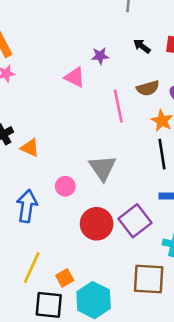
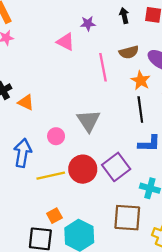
black arrow: (142, 46) -> (124, 16), turned 40
yellow line: (32, 268) -> (51, 176), moved, turned 52

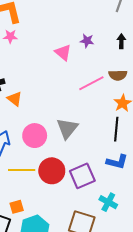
pink line: (103, 67) -> (91, 83), turned 60
pink circle: (56, 136) -> (35, 136), size x1.5

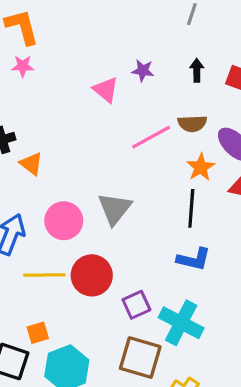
purple square: (82, 176) -> (136, 305), moved, size x0.7
cyan cross: (108, 202) -> (181, 323), size x1.5

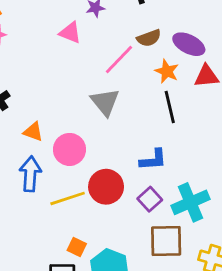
orange triangle: (31, 164) -> (33, 132), moved
gray triangle: (115, 209) -> (105, 102), moved
blue L-shape: (194, 259) -> (153, 160), moved
cyan cross: (181, 323) -> (191, 202), turned -33
orange square: (38, 333) -> (77, 247), turned -30

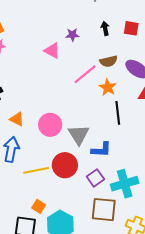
orange star: (167, 71) -> (108, 87), moved
gray triangle: (105, 102) -> (79, 135), moved
pink circle: (69, 149) -> (50, 125), moved

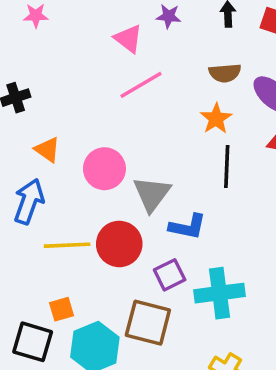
pink line: (85, 74) -> (141, 85), moved
orange square: (39, 206) -> (62, 309), turned 32
brown square: (104, 210) -> (148, 323), moved

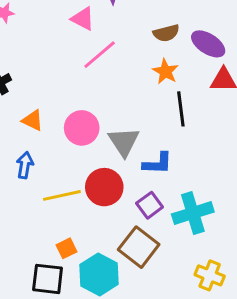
blue arrow: (29, 201) -> (25, 165), size x0.7
brown square: (148, 323) -> (139, 247), turned 33

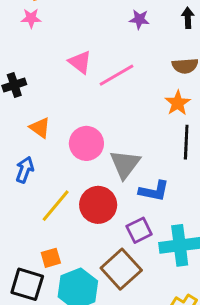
pink triangle: (83, 19) -> (80, 62), moved
yellow line: (62, 195) -> (56, 206), turned -48

